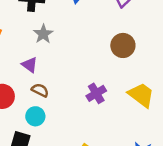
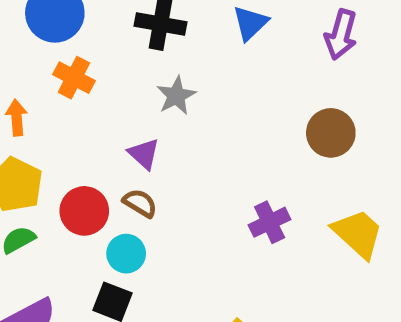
brown semicircle: (40, 90) -> (140, 203), moved
cyan circle: (35, 116) -> (126, 254), moved

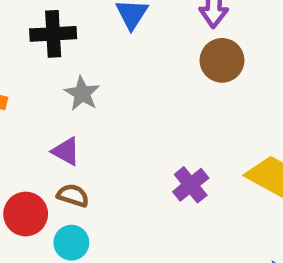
brown circle: (331, 133) -> (222, 60), moved

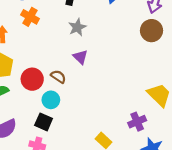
purple triangle: (66, 151) -> (80, 57), moved
purple cross: (191, 185) -> (137, 122), moved

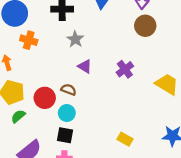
purple cross: (137, 122) -> (125, 69), moved

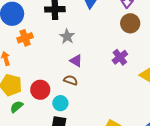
orange cross: (29, 40) -> (25, 38), turned -35
purple cross: (125, 69) -> (120, 57), moved
brown semicircle: (69, 90) -> (71, 80), moved

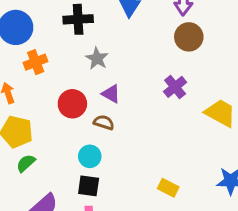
red circle: (40, 90) -> (72, 104), moved

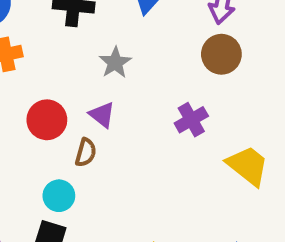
gray star: (97, 58) -> (115, 63), moved
brown semicircle: (104, 122) -> (86, 152), turned 78

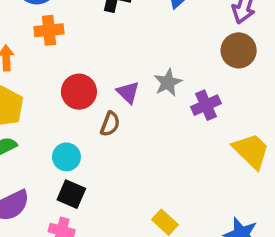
gray star: (115, 63) -> (168, 82), moved
cyan circle: (59, 196) -> (66, 157), moved

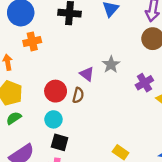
red circle: (79, 92) -> (56, 91), moved
purple cross: (206, 105) -> (144, 83), moved

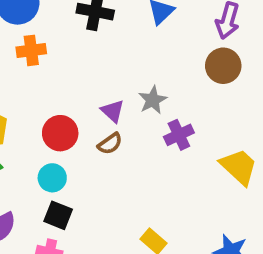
purple cross: (144, 83) -> (179, 135), moved
brown semicircle: (78, 95) -> (110, 144), moved, turned 35

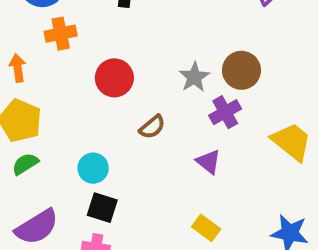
brown circle: (223, 66) -> (241, 70), moved
purple triangle: (113, 111) -> (208, 162), moved
red circle: (60, 133) -> (114, 78), moved

